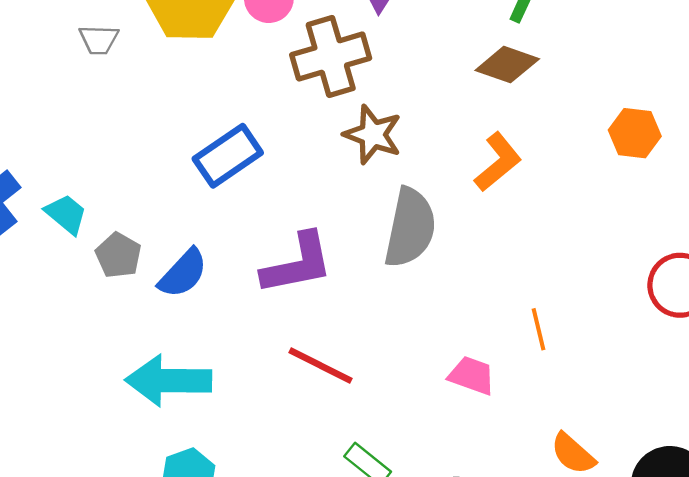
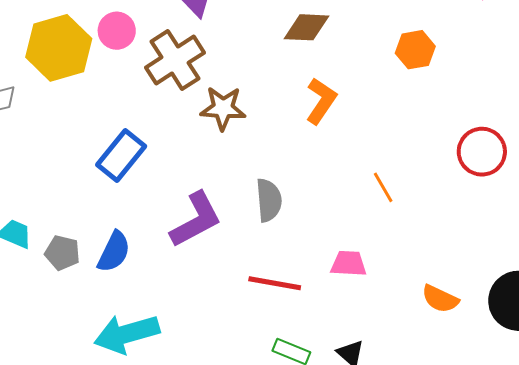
gray semicircle: (410, 228) -> (269, 200), moved, size x0.7
orange line: (538, 329) -> (383, 187), moved
red line: (320, 366) -> (275, 283), moved

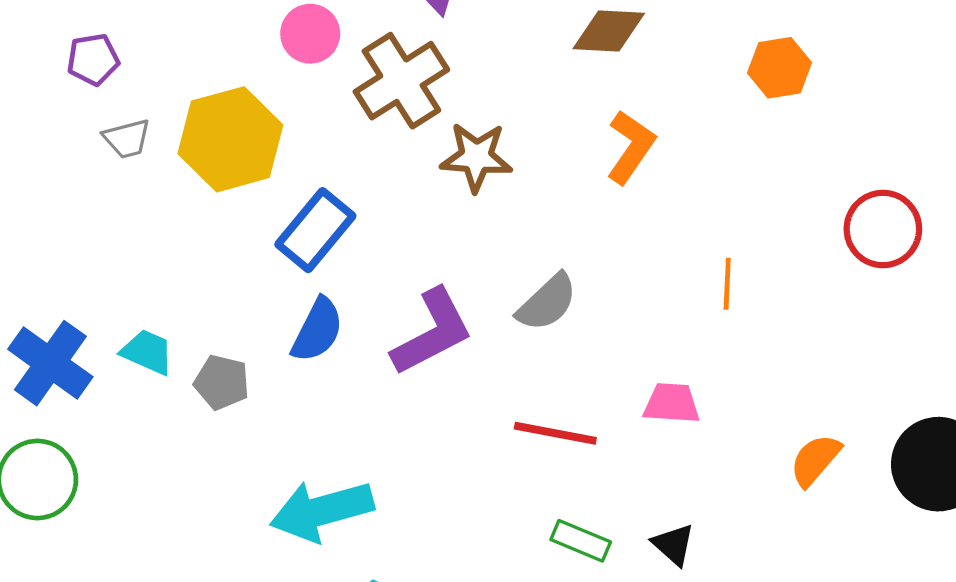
yellow hexagon: (59, 48) -> (230, 139), moved
orange line: (383, 187) -> (727, 284), turned 32
gray semicircle: (269, 200) -> (547, 302), turned 51
blue semicircle: (114, 252) -> (317, 330), moved
orange semicircle: (440, 299) -> (815, 460), turned 105

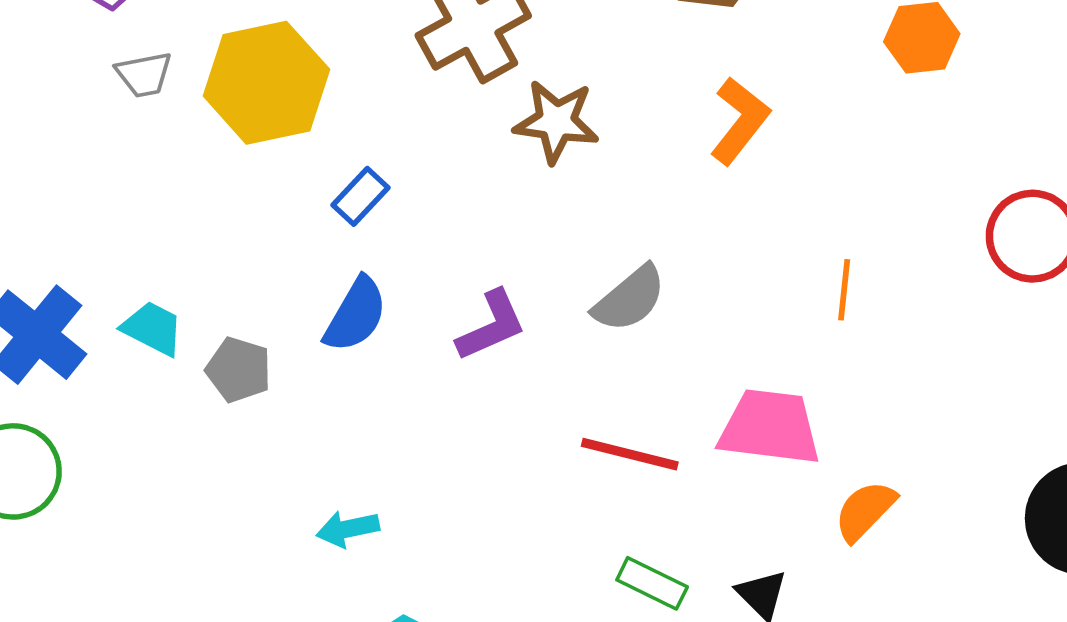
blue rectangle: (315, 230) -> (360, 196), size x0.6
purple L-shape: (432, 332) -> (491, 326), size x0.7
pink trapezoid: (672, 403) -> (770, 427), size x1.5
orange semicircle: (815, 460) -> (865, 511), moved
cyan arrow: (322, 511) -> (348, 529), size x0.5

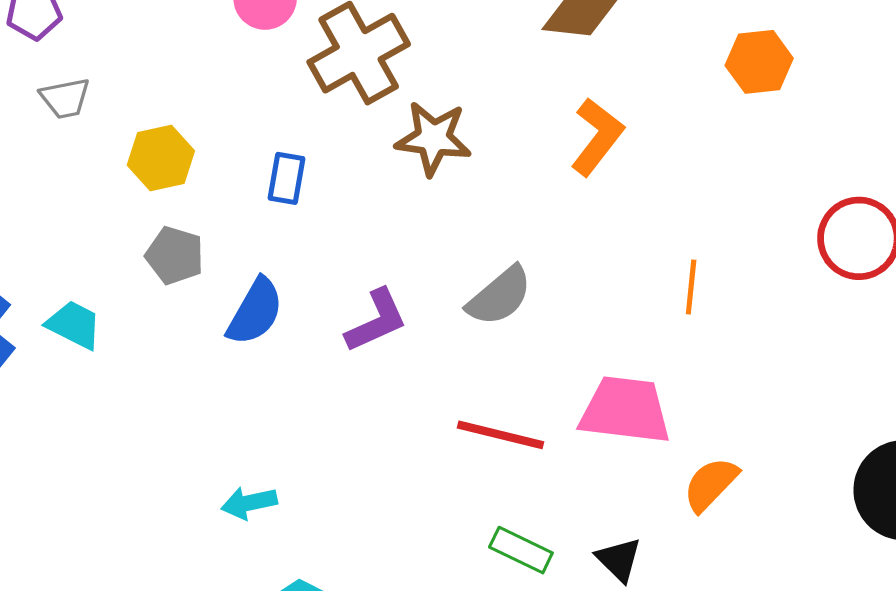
yellow hexagon: (266, 83) -> (161, 158), moved, size x0.6
blue rectangle: (360, 196) -> (286, 178), moved, turned -33
gray pentagon: (239, 370) -> (175, 255), moved

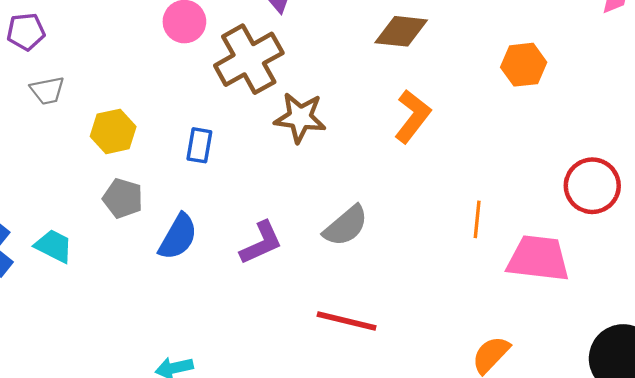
pink trapezoid: (625, 410) -> (538, 258), moved

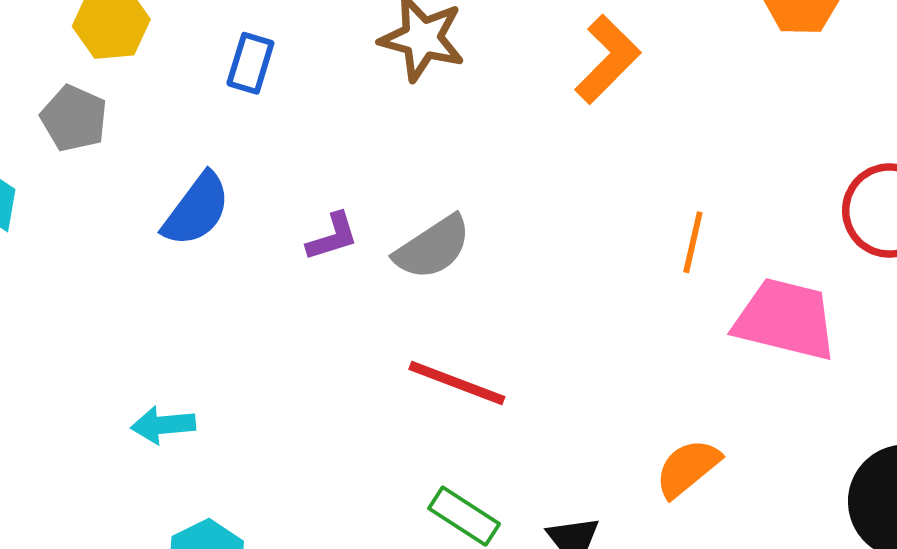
gray pentagon: (123, 198) -> (74, 118), moved
gray semicircle: (346, 226) -> (433, 247), moved
purple L-shape: (261, 243) -> (332, 237), size x0.7

